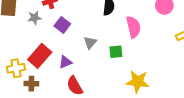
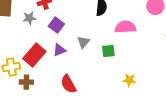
pink semicircle: (133, 27) -> (125, 27), turned -80
purple triangle: (65, 62) -> (59, 50), moved
yellow star: (138, 82) -> (129, 80), size x0.6

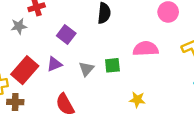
purple square: (56, 25) -> (66, 34), moved
pink semicircle: (125, 27) -> (146, 49), moved
gray triangle: (83, 42) -> (86, 69), moved

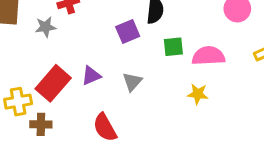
purple square: (66, 34) -> (128, 31), moved, turned 30
green square: (112, 65) -> (173, 47), moved
yellow star: (137, 100) -> (198, 94), moved

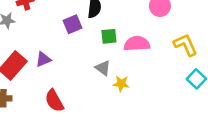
gray triangle: (132, 82) -> (103, 68), moved, turned -35
yellow star: (198, 94) -> (121, 84), moved

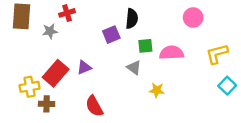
yellow L-shape: (185, 45) -> (217, 54), turned -80
gray triangle: (103, 68) -> (134, 67), moved

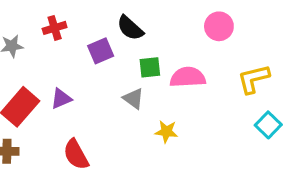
red cross: (67, 13) -> (55, 28), moved
black semicircle: (132, 19) -> (130, 28), turned 126

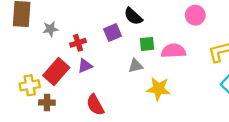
red cross: (55, 28) -> (78, 43), moved
gray triangle: (133, 99) -> (136, 66), turned -49
yellow star: (166, 131) -> (158, 89), size x1.5

